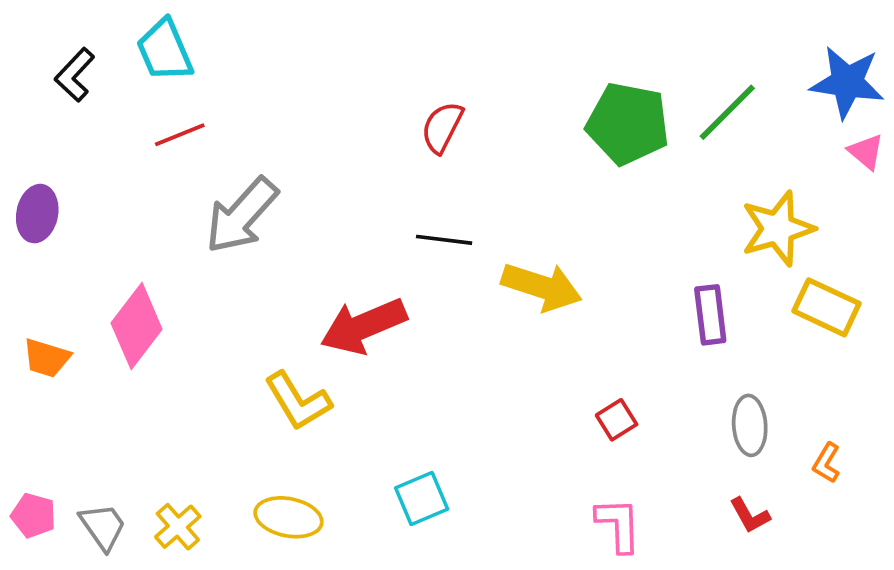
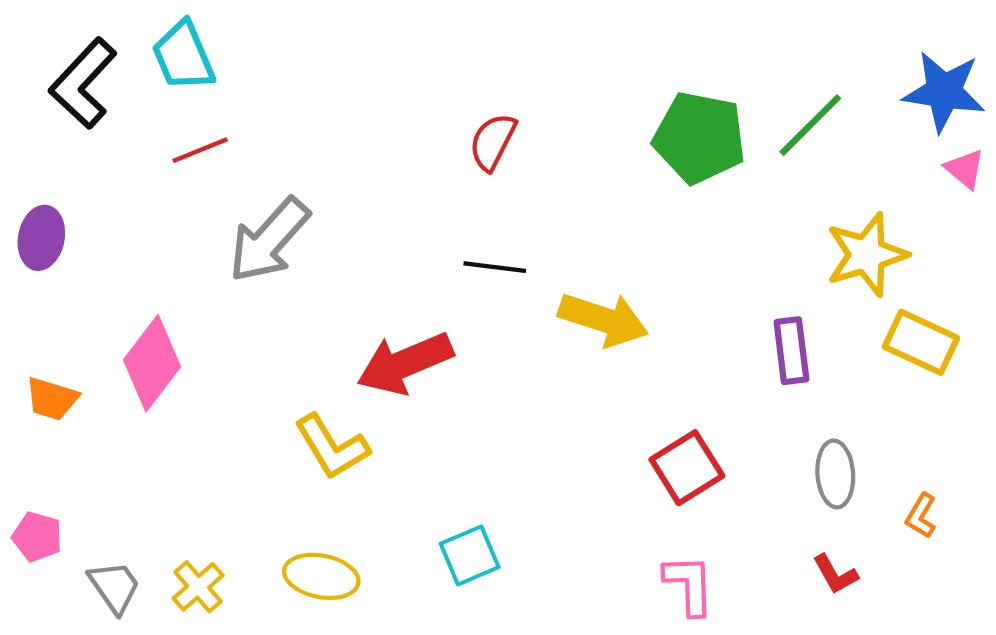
black L-shape: (75, 75) -> (83, 83), size x1.5
red square: (617, 420) -> (687, 468), size x1.6
pink pentagon: (33, 515) -> (37, 537), moved

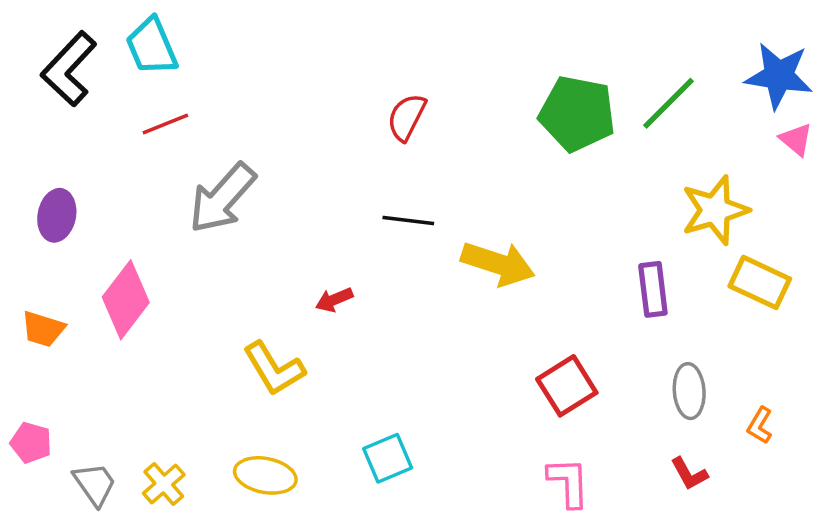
purple ellipse: (41, 238) -> (57, 215), moved
red arrow: (405, 363) -> (334, 300), size x0.5

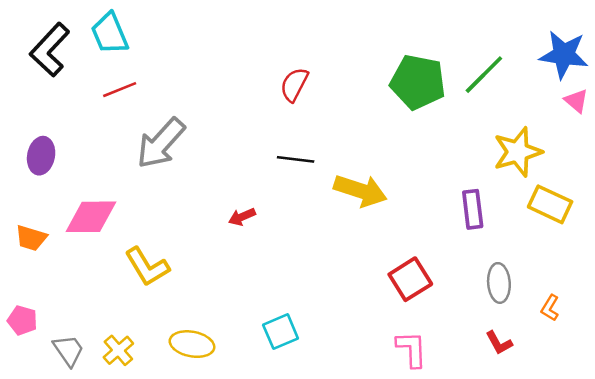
pink diamond: (126, 300) -> (91, 217), turned 52
yellow L-shape: (274, 369) -> (147, 267), moved

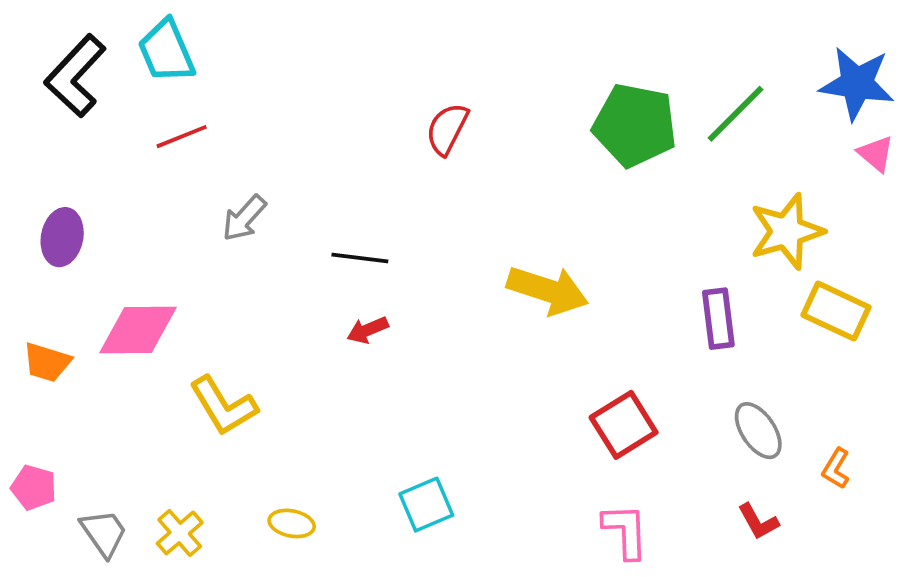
gray arrow: (161, 143) -> (244, 218), size x0.6
black line: (296, 159) -> (360, 258), moved
gray ellipse: (499, 283) -> (758, 431), turned -30
yellow ellipse: (192, 344) -> (292, 523), size x0.7

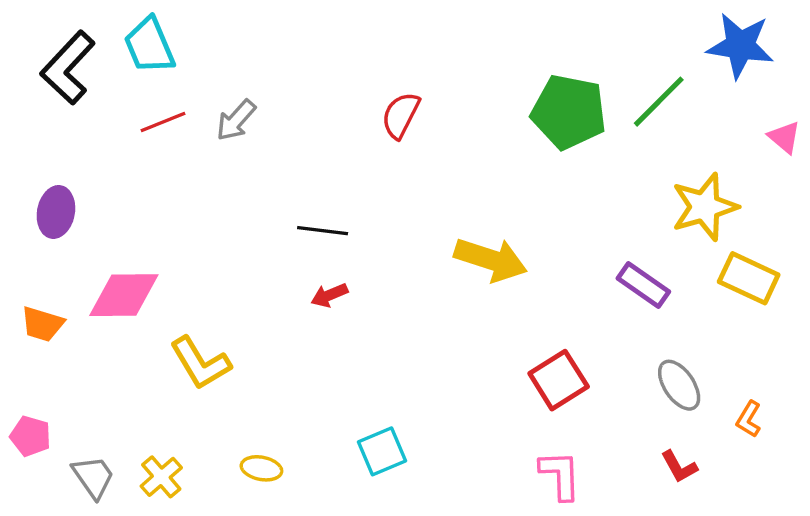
blue star: (857, 83) -> (740, 46), moved
gray arrow: (244, 218) -> (236, 120), moved
purple rectangle: (718, 319) -> (643, 285), turned -48

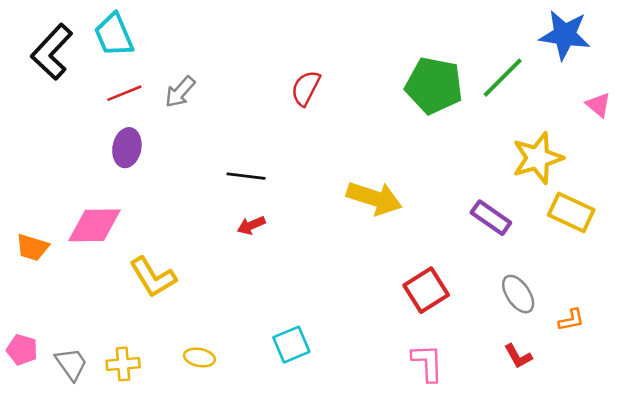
purple ellipse: (56, 212) -> (127, 148), moved
orange L-shape: (749, 419) -> (571, 320), turned -132
pink pentagon: (31, 436) -> (22, 350), moved
yellow cross: (161, 477) -> (123, 364), turned 36

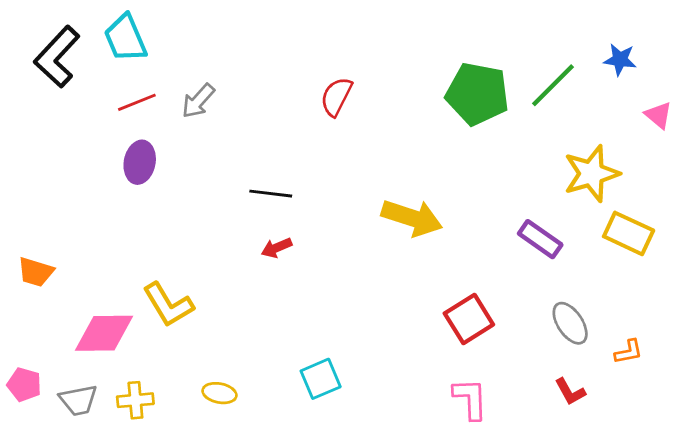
blue star: (565, 35) -> (620, 60), moved, size x0.6
pink diamond: (95, 225) -> (104, 333), moved
gray trapezoid: (71, 364) -> (78, 400), turned 114

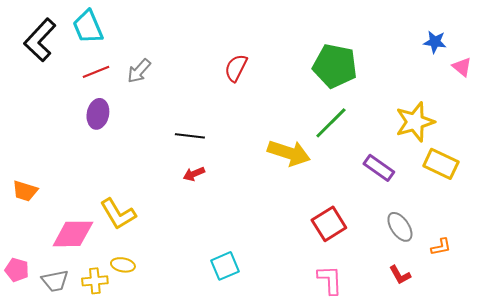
green line: (553, 85) -> (331, 123), moved
pink triangle: (658, 115) -> (462, 67), moved
yellow ellipse: (219, 393) -> (123, 265), moved

